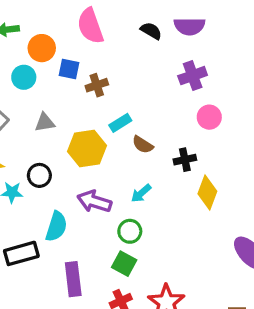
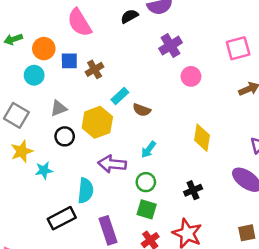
black semicircle: (151, 31) -> (129, 16), turned -48
black cross: (185, 160) -> (193, 190), moved
black circle: (39, 175) -> (65, 136), moved

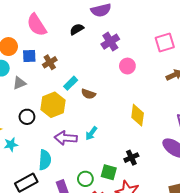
black semicircle: (129, 16) -> (77, 29), moved
gray triangle: (59, 108) -> (19, 83), moved
cyan arrow: (149, 150) -> (91, 133), moved
green circle: (146, 182) -> (85, 179), moved
green square: (147, 209) -> (109, 172), moved

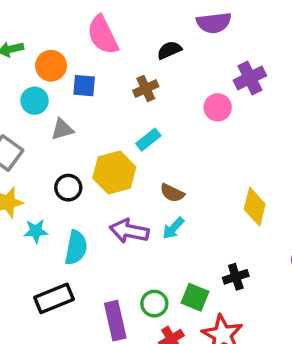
purple cross: (110, 42) -> (250, 78), moved
brown cross: (50, 62) -> (146, 89), moved
pink circle: (127, 66) -> (218, 107), moved
brown semicircle: (88, 94) -> (172, 193), moved
cyan semicircle: (45, 160) -> (76, 248), moved

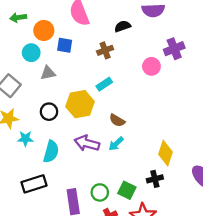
yellow diamond: (255, 207) -> (165, 153), moved

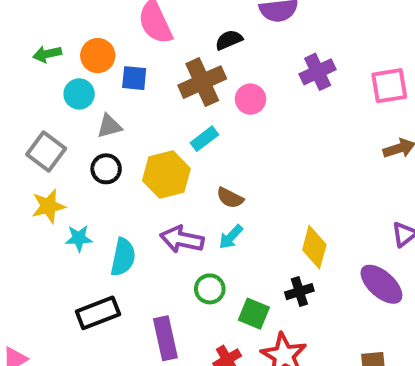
green arrow: (18, 18) -> (47, 54), moved
brown cross: (105, 50) -> (202, 82), size x1.6
pink circle: (151, 66) -> (250, 99), moved
black circle: (49, 112) -> (106, 169), moved
green circle: (100, 192) -> (210, 289), moved

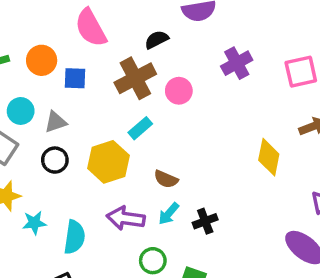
cyan circle: (79, 94) -> (21, 111), moved
yellow diamond: (314, 247) -> (269, 157), moved
black cross: (299, 292) -> (205, 221), moved

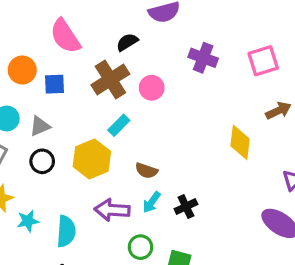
purple cross: (237, 63) -> (203, 58), turned -36

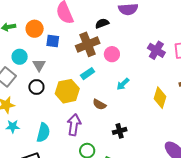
purple cross: (203, 58) -> (156, 50), moved
gray triangle: (40, 126) -> (39, 65), turned -48
cyan arrow: (152, 202) -> (123, 84), moved
purple arrow: (112, 210) -> (74, 125), turned 85
cyan star: (28, 221) -> (13, 126), moved

